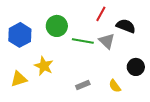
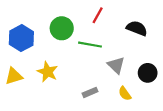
red line: (101, 14) -> (98, 15), moved
gray triangle: (107, 41) -> (116, 65), moved
yellow triangle: (19, 79) -> (14, 76), moved

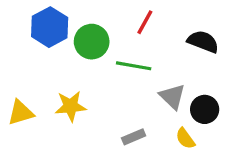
blue hexagon: (21, 38) -> (50, 27), moved
yellow star: (48, 72) -> (71, 106), turned -30
black circle: (148, 73) -> (205, 109), moved

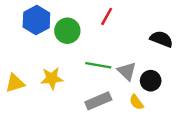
black semicircle: (203, 42) -> (161, 39), moved
green line: (134, 66) -> (98, 65), moved
gray rectangle: (134, 137) -> (98, 101), size x1.5

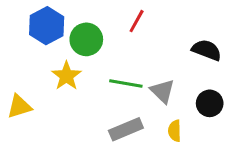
yellow star: (52, 78) -> (66, 76), moved, turned -30
black circle: (151, 81) -> (210, 103), moved
yellow semicircle: (136, 102) -> (175, 131), turned 35

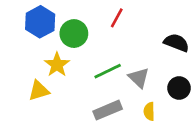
green line: (126, 84) -> (108, 71), turned -36
yellow triangle: (19, 106) -> (39, 91), moved

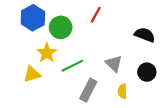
green line: (108, 71) -> (72, 66), moved
gray rectangle: (108, 110) -> (88, 90), turned -40

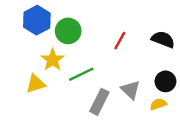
red line: (96, 15) -> (120, 41), moved
gray triangle: (114, 64) -> (131, 90), moved
yellow semicircle: (122, 91) -> (158, 104), moved, turned 72

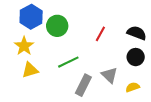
yellow star: (53, 60) -> (24, 46), moved
black circle: (165, 81) -> (136, 57), moved

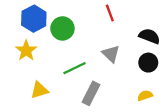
red line: (100, 34) -> (110, 13), moved, turned -49
yellow triangle: (30, 70) -> (39, 90), moved
gray triangle: (109, 75) -> (111, 54), moved

